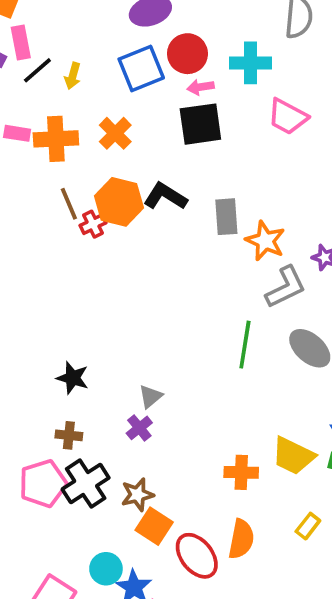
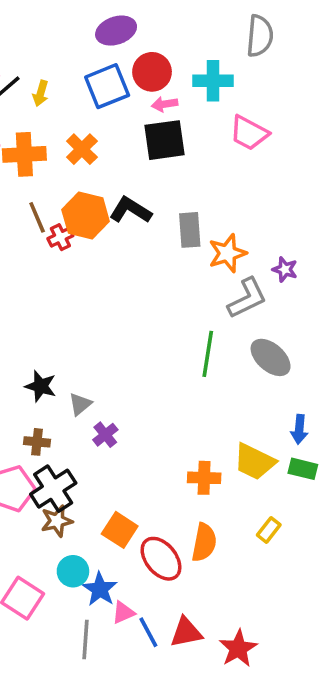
orange star: (265, 241) -> (227, 253), turned 30
gray triangle: (150, 396) -> (80, 404), moved
brown star: (137, 495) -> (57, 521), moved

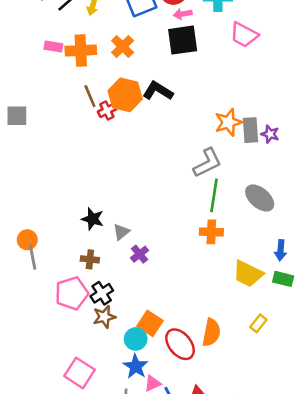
gray rectangle: (190, 230) -> (251, 130), moved
gray L-shape: (247, 298) -> (207, 163), moved
orange cross: (204, 478) -> (211, 232), moved
black cross: (53, 489) -> (102, 293), size x0.7
cyan circle: (73, 571) -> (136, 339), moved

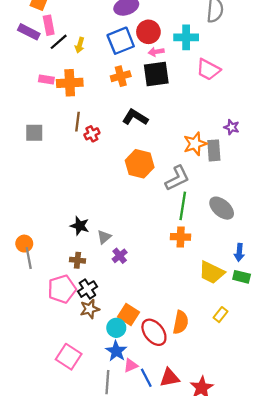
orange cross: (123, 47) -> (121, 76), moved, turned 30
orange hexagon: (125, 95) -> (140, 164), moved
brown line: (90, 96) -> (77, 122), turned 30
gray square: (17, 116) -> (34, 133), moved
purple star: (270, 134) -> (232, 127), moved

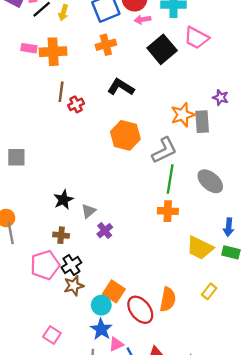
black square: (156, 74) -> (162, 49), moved, turned -32
gray square: (34, 133) -> (16, 157), moved
black star: (80, 226) -> (63, 200), turned 30
pink square: (69, 357) -> (52, 335), size x0.7

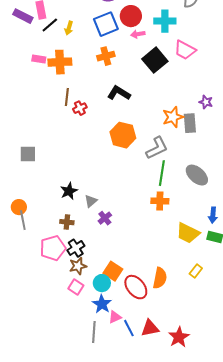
pink square: (52, 335) -> (76, 287), moved

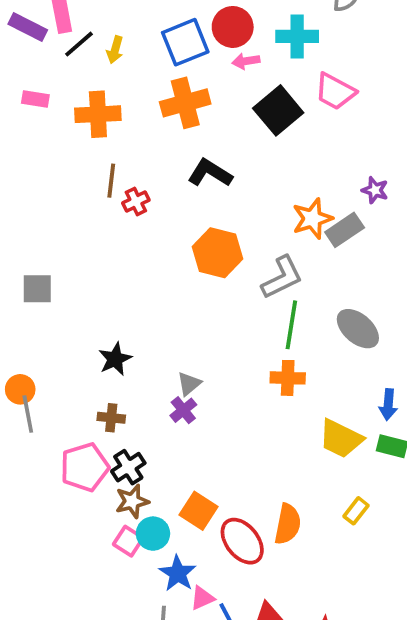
orange cross: (106, 56) -> (185, 103), size x1.4
pink rectangle: (39, 59) -> (35, 99), moved
gray rectangle: (190, 123) -> (345, 230), turned 60
gray triangle: (91, 201) -> (189, 384), moved
cyan circle: (102, 283) -> (153, 534), moved

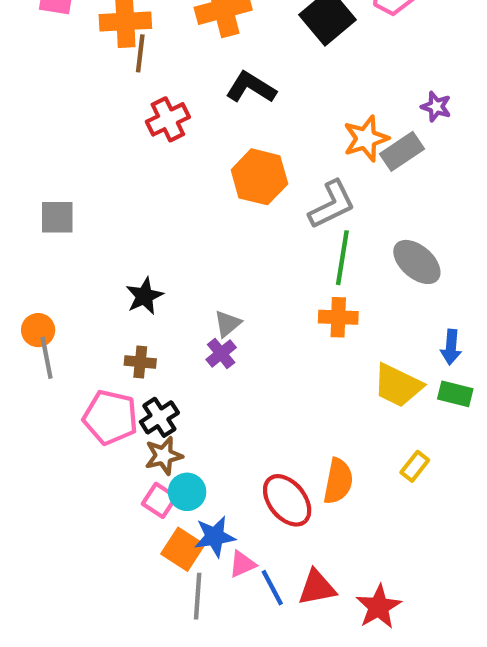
brown line: (111, 181) -> (140, 53), moved
red cross: (136, 202) -> (168, 119), size x1.4
pink pentagon: (85, 467) -> (110, 417), turned 30
orange square: (199, 511) -> (183, 549), moved
blue star: (178, 573) -> (215, 537), turned 30

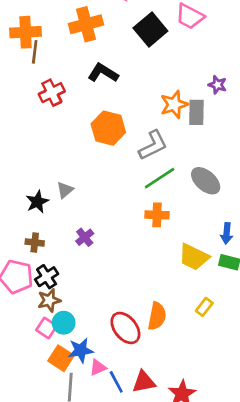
gray rectangle: (402, 151) -> (196, 112), turned -55
green line: (342, 258) -> (160, 178), turned 48
gray triangle: (227, 324) -> (65, 190), moved

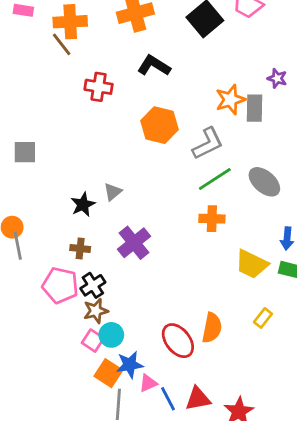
brown line: (35, 52) -> (62, 44), moved, turned -45
red cross: (52, 93) -> (99, 87), turned 35
purple cross: (85, 237) -> (134, 243), size x1.6

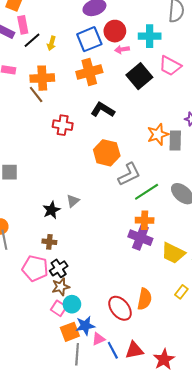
gray L-shape: (208, 144) -> (129, 174), moved
purple cross: (134, 243) -> (140, 238), moved, turned -30
orange square: (108, 373) -> (70, 332), turned 36

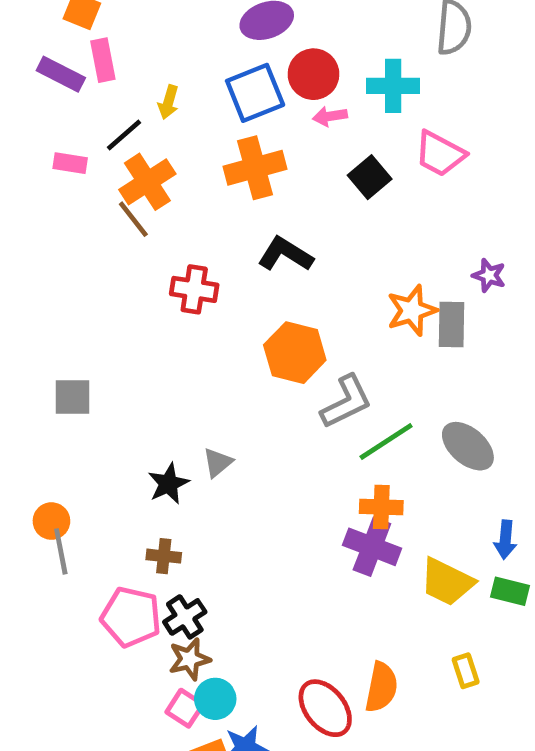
black line: (32, 40) -> (124, 135), moved
black square: (139, 76) -> (370, 177), size x0.7
orange cross: (42, 78) -> (147, 182), turned -30
yellow rectangle: (181, 292) -> (466, 671), turned -56

